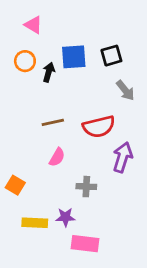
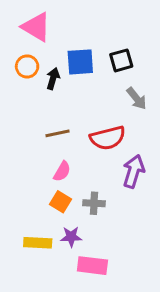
pink triangle: (33, 25) -> (36, 27), size x1.5
orange square: (15, 185) -> (61, 202), moved

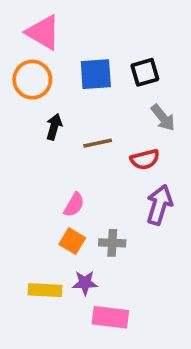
orange circle: (27, 66) -> (32, 80), size x1.4
black arrow: (53, 79) -> (54, 127), moved
brown line: (57, 133) -> (98, 143), moved
red semicircle: (108, 138) -> (145, 159), moved, size x0.7

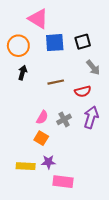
pink triangle: (43, 32) -> (38, 19), moved
black arrow: (54, 127) -> (23, 73), moved
gray cross: (112, 243) -> (64, 119), moved, turned -32

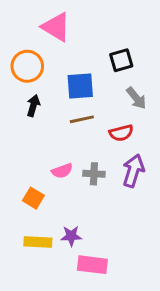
blue square: (55, 43) -> (80, 86), moved
pink semicircle: (42, 117) -> (62, 171), turned 40
gray cross: (64, 119) -> (94, 174), turned 32
orange square: (41, 138) -> (33, 198), moved

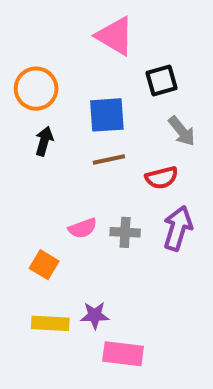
pink triangle: (56, 27) -> (115, 36), moved

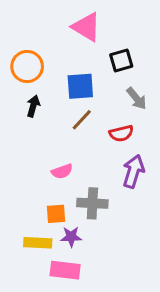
brown line: (109, 159) -> (82, 120), turned -35
gray cross: (125, 232) -> (92, 203), moved, size x1.4
orange square: (44, 265) -> (56, 214), moved, turned -35
pink rectangle: (123, 354) -> (65, 270), moved

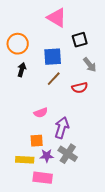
purple arrow: (133, 171) -> (62, 128), moved
gray cross: (92, 203) -> (68, 154), moved, turned 30

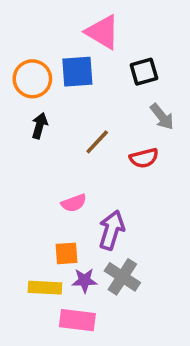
blue square: (53, 57) -> (77, 72), moved

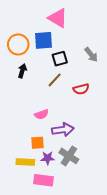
black square: (144, 72) -> (60, 59), moved
gray arrow: (162, 117) -> (91, 55), moved
purple arrow: (112, 230) -> (63, 130), turned 65

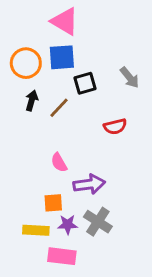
pink triangle: (58, 18) -> (65, 21), moved
brown line: (55, 80) -> (59, 108), moved
pink semicircle: (42, 114) -> (59, 163), turned 80

